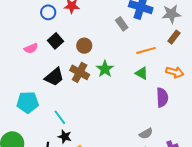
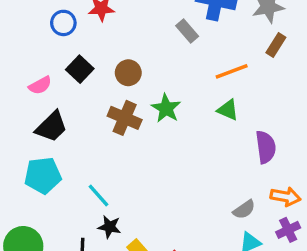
orange arrow: (175, 72) -> (285, 197), moved
black trapezoid: (54, 77) -> (51, 127), moved

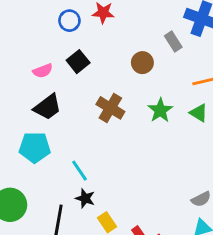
brown circle: (128, 73) -> (142, 63), moved
green star: (166, 108) -> (160, 110), moved

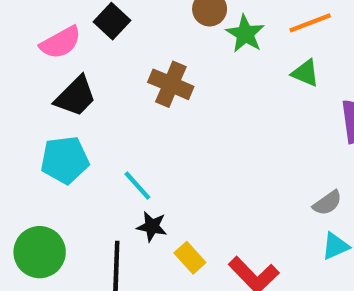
pink semicircle: (43, 71) -> (61, 42), size x1.4
green star: (160, 110) -> (245, 34), moved

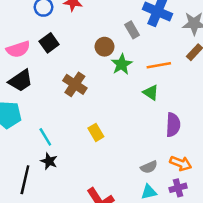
yellow rectangle: (190, 258) -> (96, 132), moved

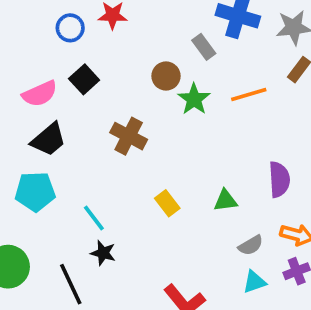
green triangle: (151, 93) -> (226, 201), moved, turned -35
black line: (25, 180) -> (71, 284), turned -32

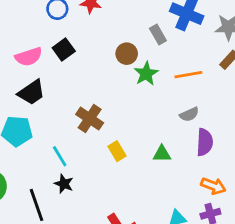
brown cross: (129, 136) -> (90, 119), moved
gray semicircle: (251, 245) -> (189, 114), moved

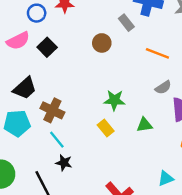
pink semicircle: (29, 57) -> (18, 41), moved
green star: (146, 74) -> (114, 100), moved, turned -30
orange line: (188, 75) -> (157, 53), turned 40
brown cross: (90, 119) -> (52, 110), moved

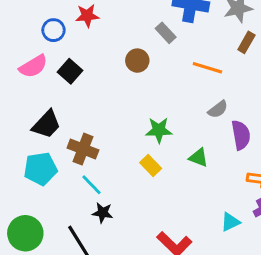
green triangle: (144, 125) -> (199, 158), turned 35

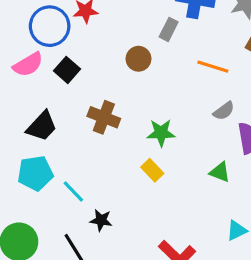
blue circle: (53, 30) -> (50, 26), size x1.6
gray rectangle: (166, 33) -> (169, 29), turned 70
brown cross: (83, 149) -> (104, 117), moved
green triangle: (199, 158) -> (220, 172), moved
cyan line: (92, 185) -> (73, 192), moved

